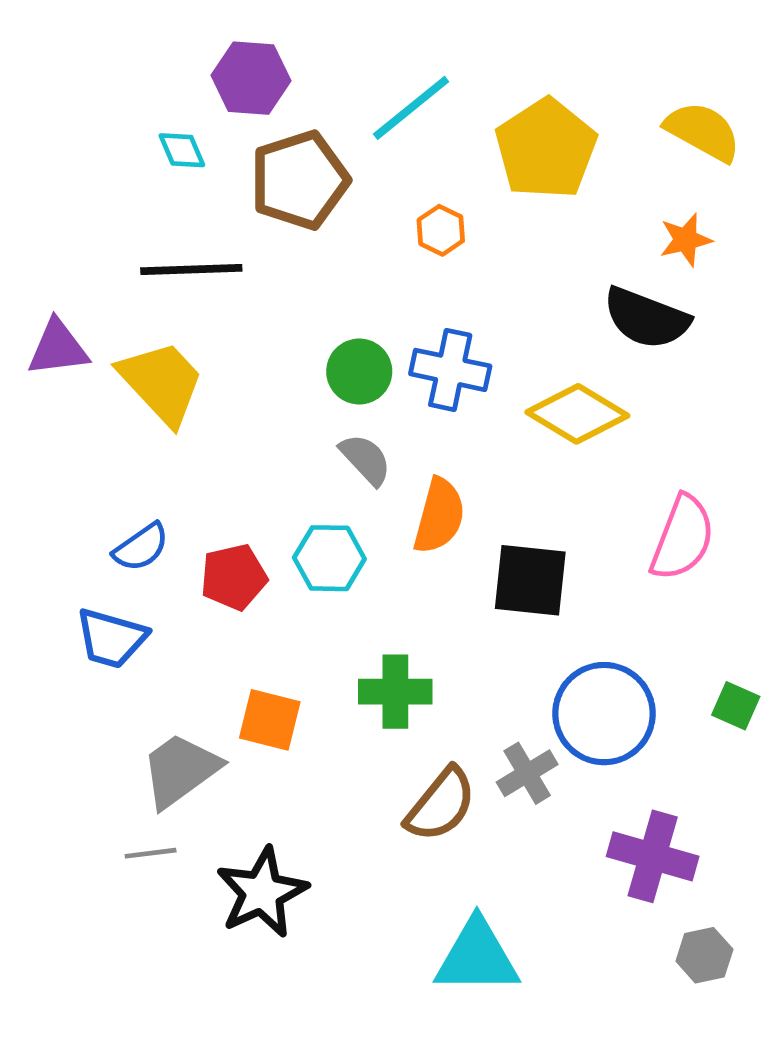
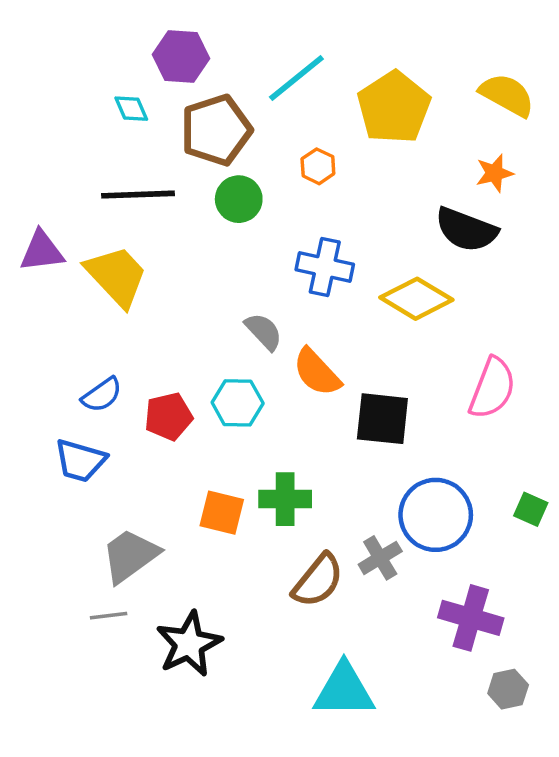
green circle: (359, 372) -> (239, 199), moved
orange semicircle: (439, 516) -> (317, 372), turned 122
orange square: (270, 720) -> (222, 513), moved

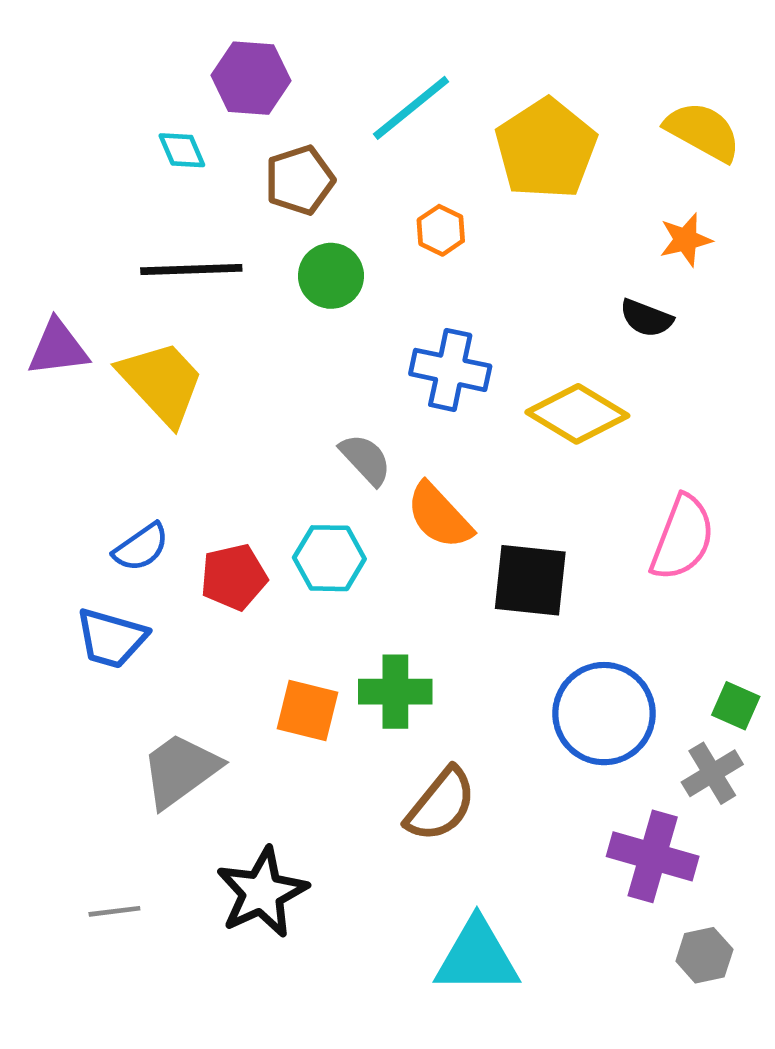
brown pentagon: (216, 130) -> (300, 180), size x0.7
black semicircle: (466, 230) -> (646, 318), size x0.6
gray cross: (380, 558) -> (712, 773), moved
gray line: (109, 616) -> (114, 911), moved

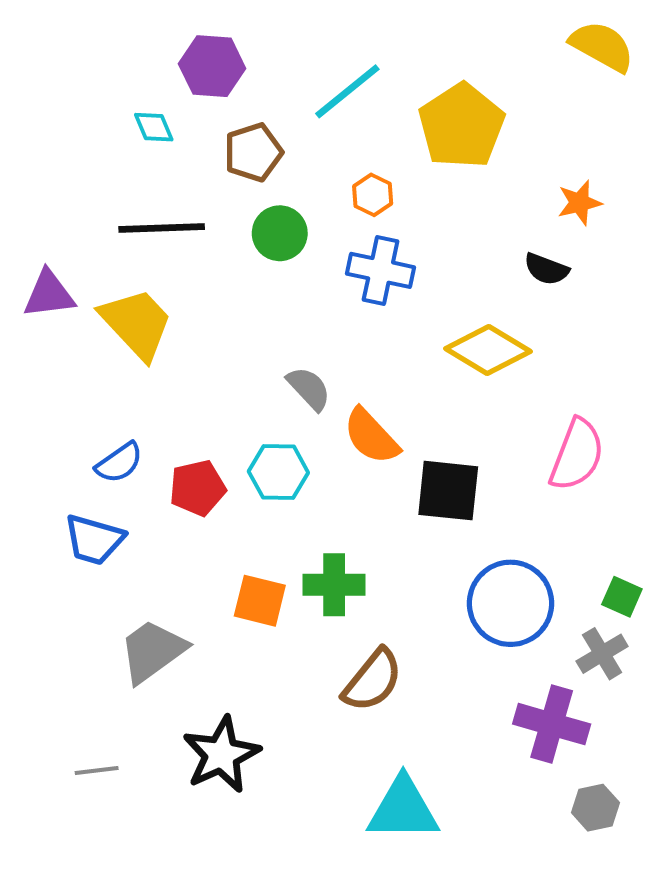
yellow semicircle: (703, 131) -> (602, 46), moved
blue cross: (450, 370) -> (381, 270), moved

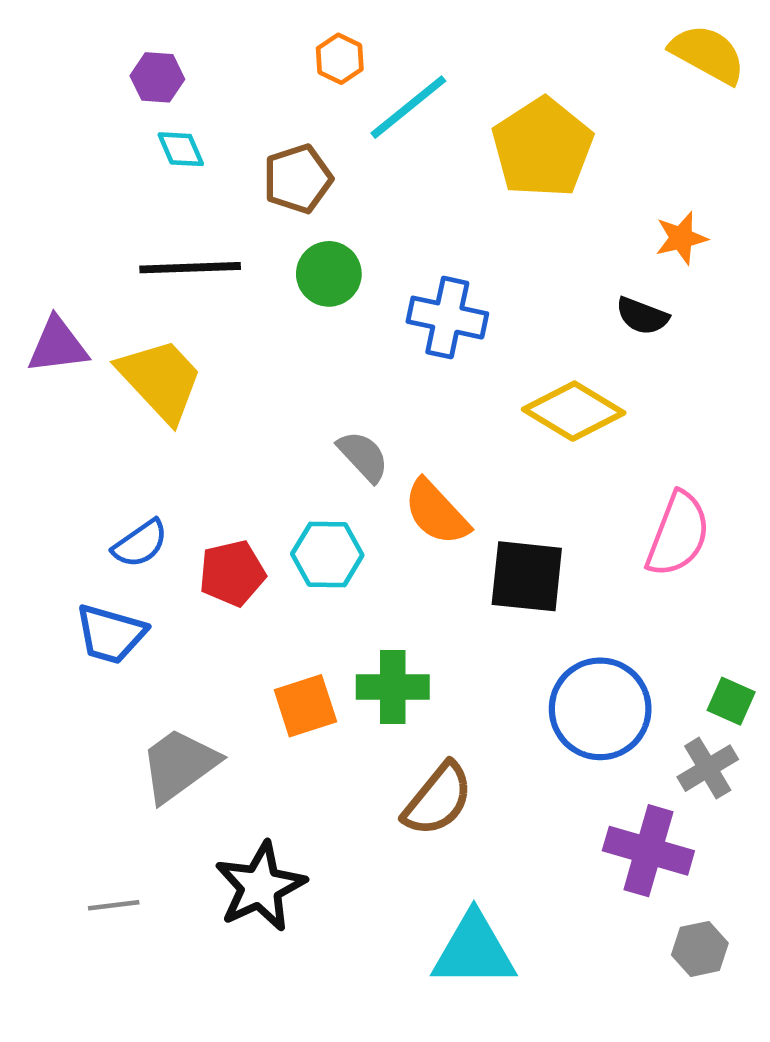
purple hexagon: (212, 66) -> (157, 77), moved, size x0.7
orange hexagon: (373, 195) -> (340, 59), moved
orange square: (260, 601) -> (305, 706), turned -32

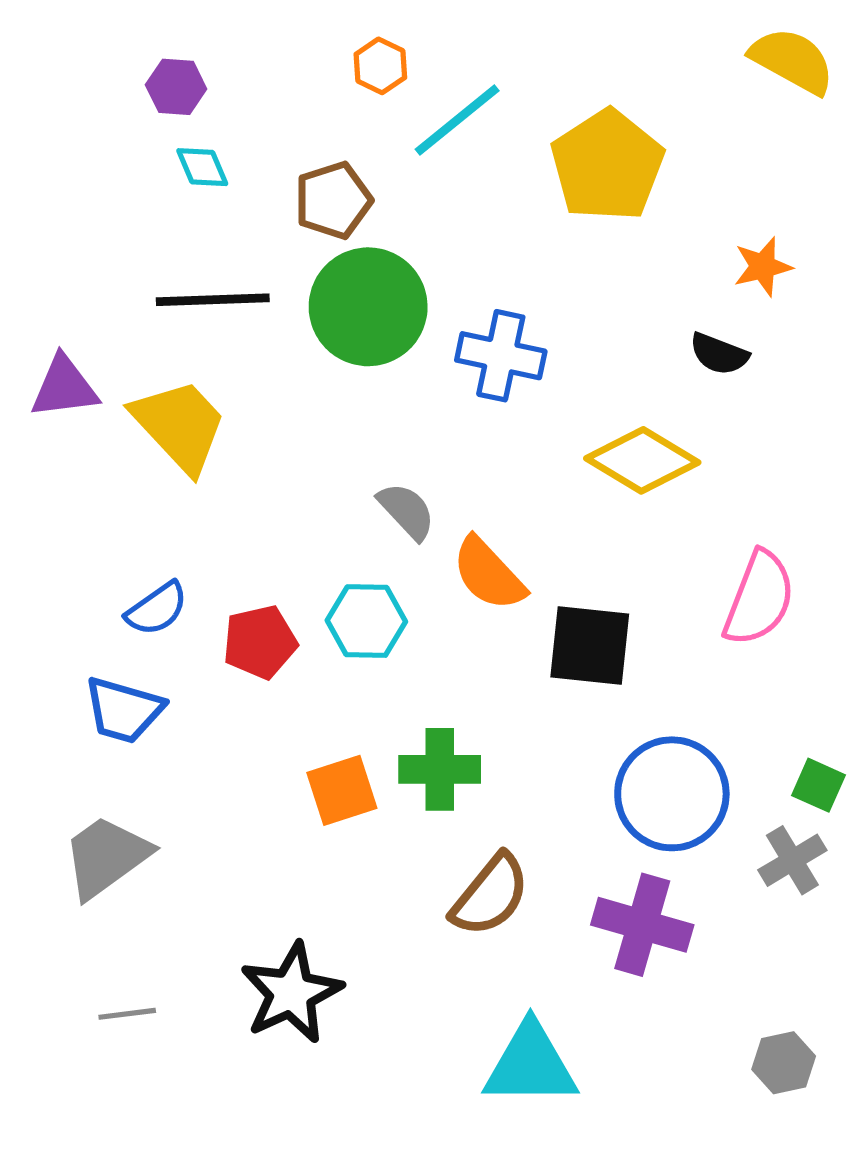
green circle: (329, 274) -> (368, 307), size x1.6
gray trapezoid: (179, 765) -> (106, 857), moved
purple cross: (648, 851) -> (642, 925), moved

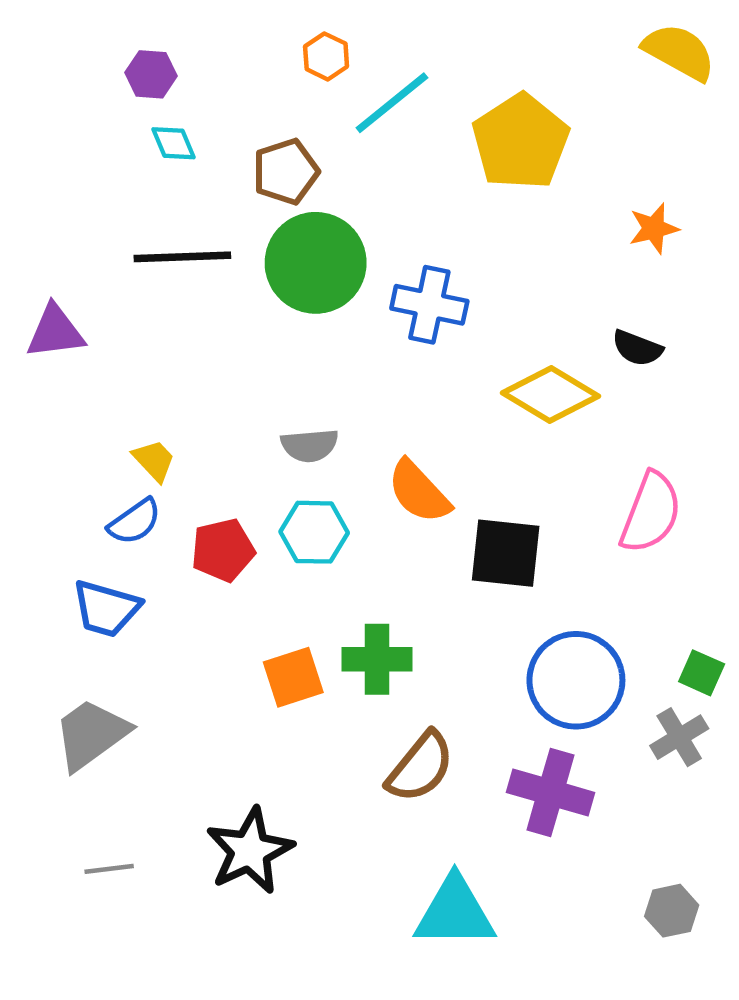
black semicircle: (719, 354) -> (637, 348), moved
yellow trapezoid: (180, 426) -> (154, 460), moved, size x0.5
gray semicircle: (407, 511) -> (310, 445), moved, turned 128

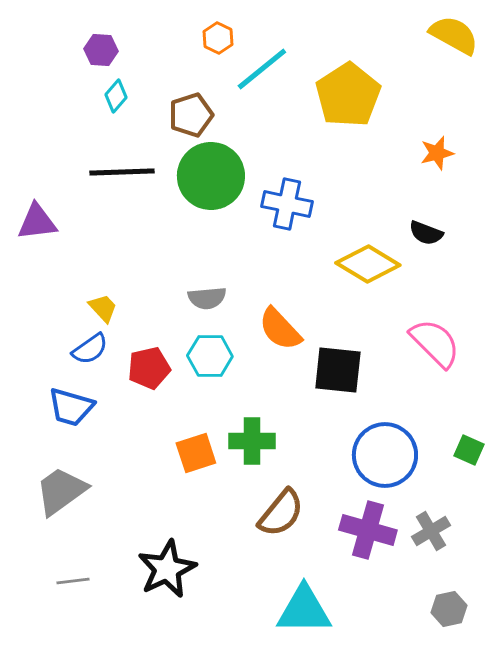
cyan diamond: (173, 143) -> (116, 96), turned 64
pink semicircle: (651, 513) -> (435, 343), turned -66
gray cross: (679, 737) -> (431, 531), moved

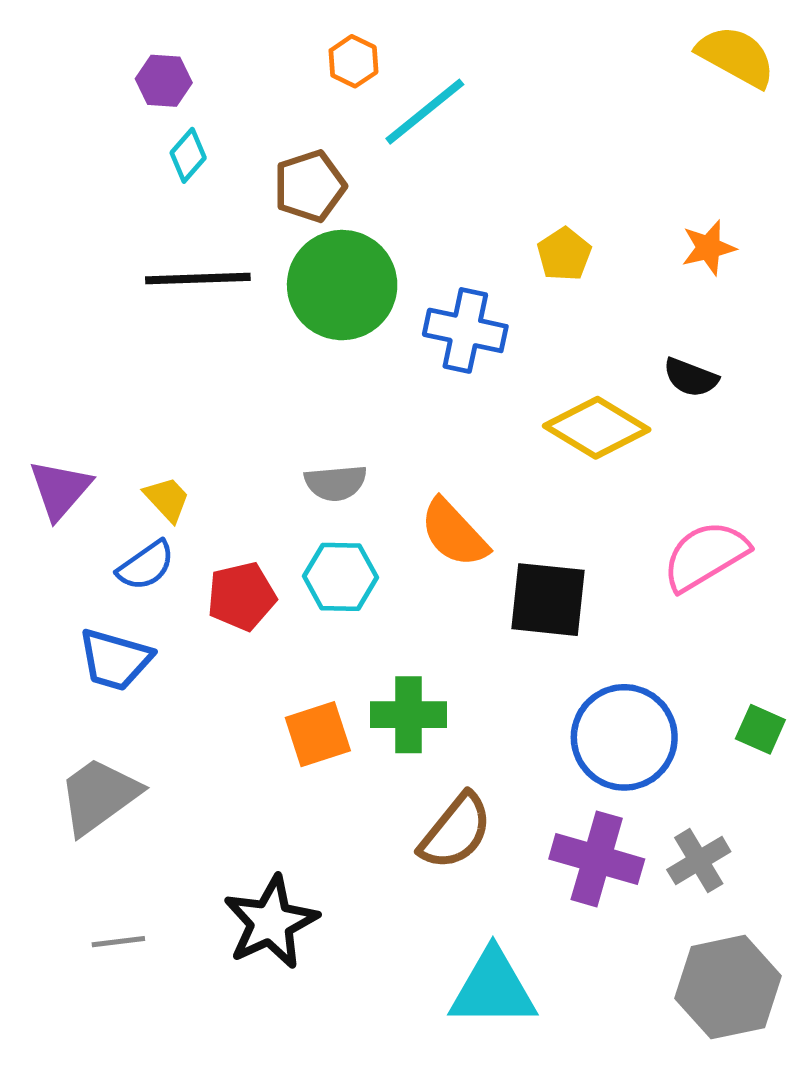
yellow pentagon: (348, 95) -> (564, 254), moved, size x0.5
purple triangle: (37, 222) -> (60, 489), moved, turned -42
pink semicircle: (435, 343) -> (705, 556), turned -76
gray hexagon: (449, 609) -> (728, 987), size x1.8

